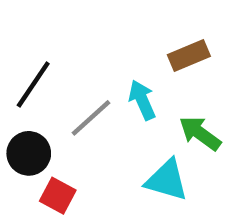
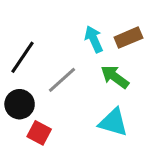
cyan arrow: (142, 100) -> (94, 39), moved
green arrow: (200, 133) -> (115, 77), moved

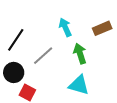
brown rectangle: (128, 38) -> (102, 28), moved
green arrow: (115, 77) -> (80, 54), turned 36

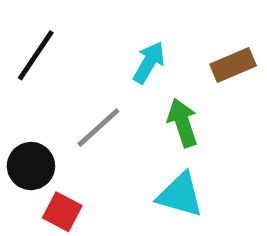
cyan arrow: (65, 27) -> (149, 63), turned 54
black line: (16, 40) -> (36, 55), moved

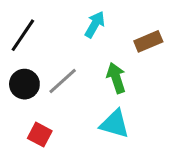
cyan arrow: (149, 63) -> (95, 24), moved
black circle: (31, 166) -> (24, 84), moved

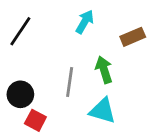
gray line: (63, 81) -> (70, 82), moved, turned -40
black circle: (24, 84) -> (20, 94), moved

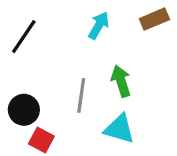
brown rectangle: (133, 37) -> (154, 19), moved

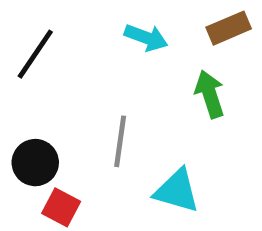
cyan arrow: (99, 25) -> (146, 38), turned 80
green arrow: (121, 81) -> (210, 94), moved

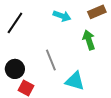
gray line: (120, 141) -> (51, 60), turned -30

